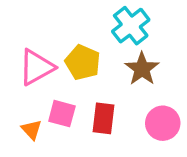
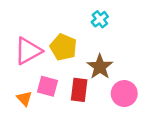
cyan cross: (131, 26) -> (100, 19), size x0.6
brown star: (142, 69) -> (100, 67), moved

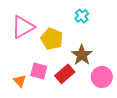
pink triangle: (28, 51) -> (23, 27), moved
red rectangle: (79, 90) -> (65, 74), turned 42

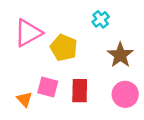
brown star: (82, 55) -> (120, 55), moved
red rectangle: (65, 74) -> (80, 91), turned -48

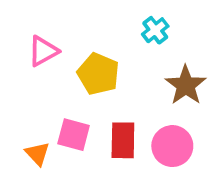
pink triangle: (28, 33) -> (43, 51), size x0.7
pink circle: (125, 94) -> (172, 146), moved

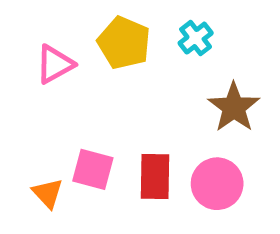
yellow pentagon: (98, 74) -> (124, 43), moved

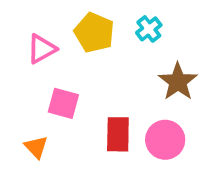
pink square: (93, 169) -> (63, 103), moved

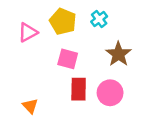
pink square: (63, 103) -> (68, 59), moved
orange triangle: (36, 147) -> (30, 106), moved

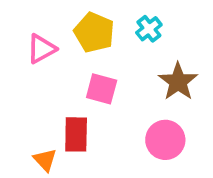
red rectangle: (79, 89) -> (76, 134), moved

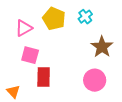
pink square: (102, 89) -> (30, 55), moved
orange triangle: (45, 160) -> (13, 92), moved

